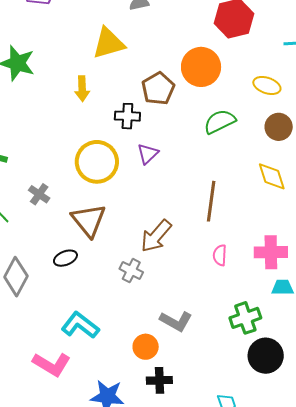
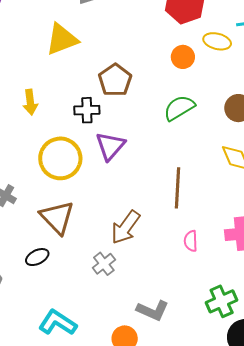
orange circle: (201, 67) -> (183, 57), moved, size x0.6
yellow ellipse: (267, 85) -> (217, 41), moved
yellow arrow: (82, 89) -> (30, 102), moved
purple triangle: (148, 154) -> (110, 146), size x1.4
gray cross: (131, 271) -> (104, 264), turned 30

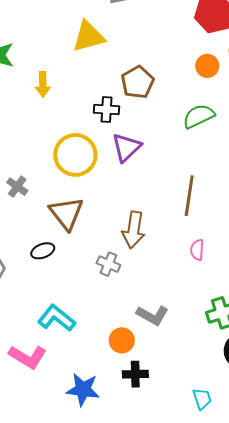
yellow arrow: (30, 102) -> (43, 84), moved
brown arrow: (126, 227) -> (134, 230), turned -33
gray cross: (104, 264) -> (108, 264), turned -35

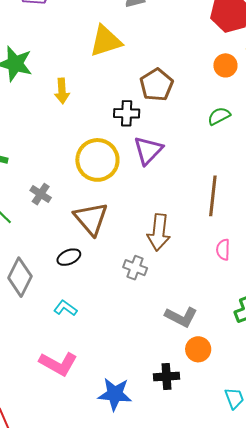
green semicircle: (199, 116) -> (219, 116), size x0.7
cyan L-shape: (57, 318) -> (65, 308), moved, size x0.6
orange circle: (122, 340) -> (198, 349), moved

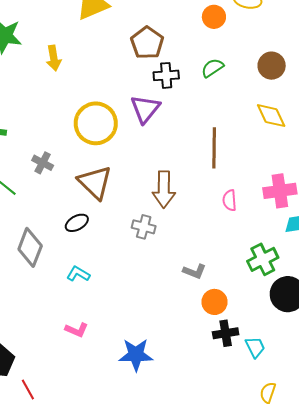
black cross: (127, 113) -> (166, 75), moved
gray L-shape: (181, 317) -> (194, 271), size x0.7
pink L-shape: (58, 364) -> (77, 330), size x0.6
black cross: (166, 376) -> (226, 333), moved

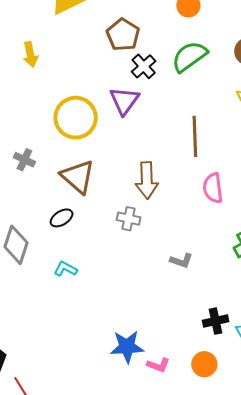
green semicircle: (212, 68) -> (189, 56), size x1.6
black cross: (166, 75) -> (144, 66), turned -35
pink semicircle: (230, 200) -> (213, 188), size x1.4
orange circle: (215, 302) -> (204, 364), moved
pink L-shape: (77, 330) -> (158, 365), moved

